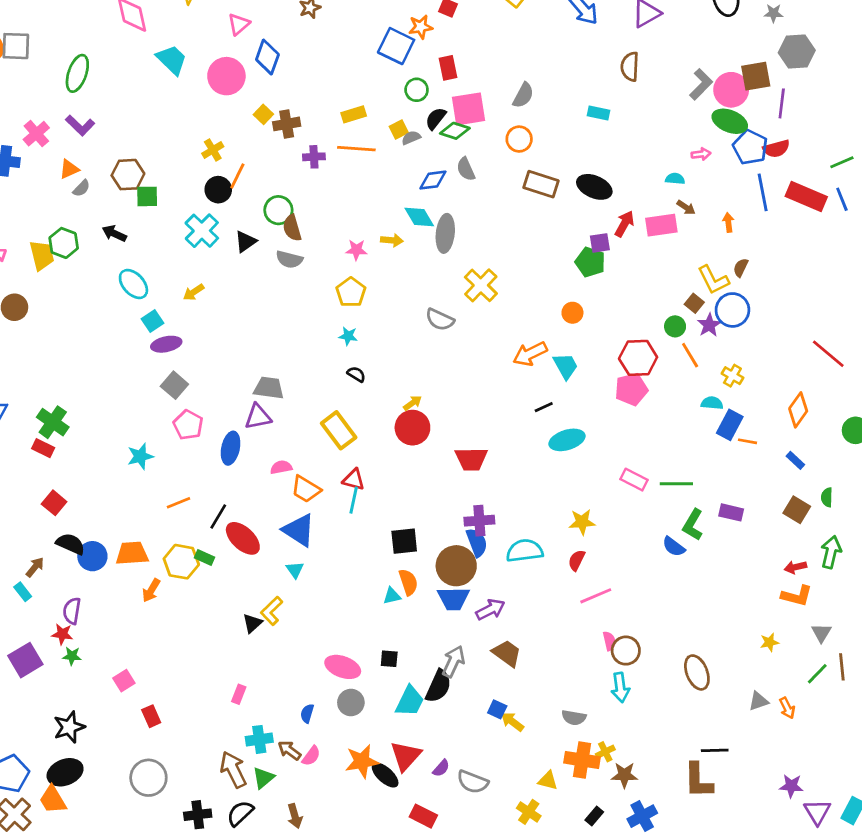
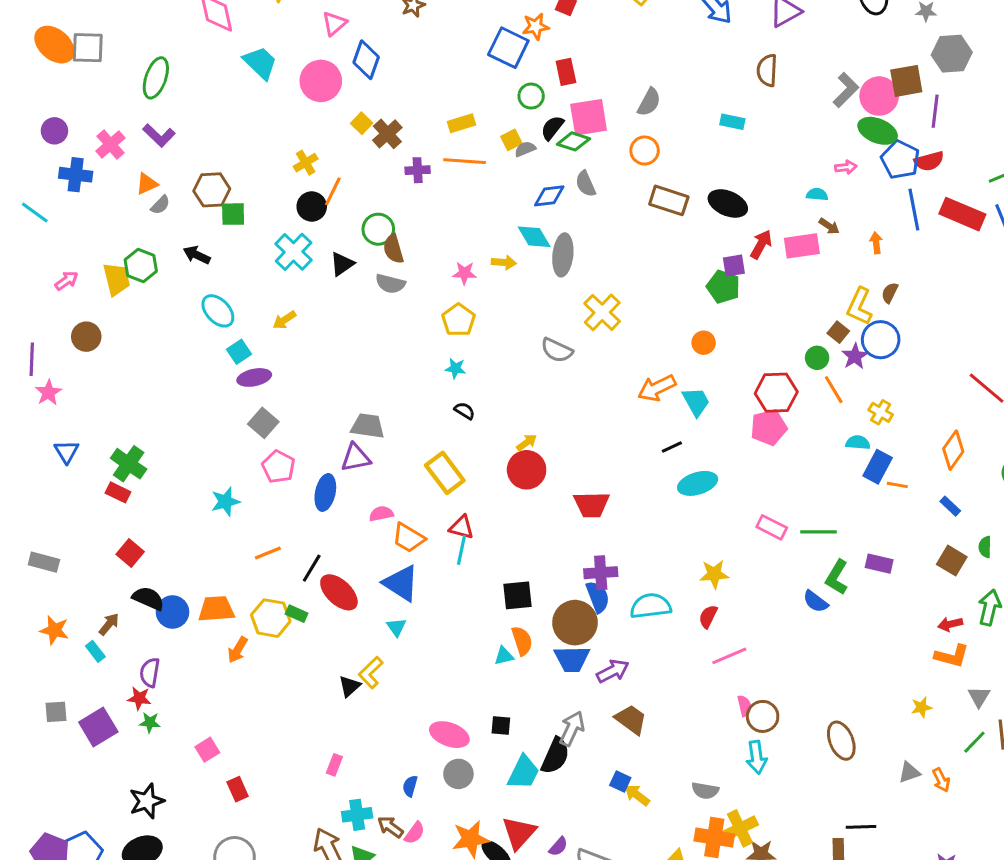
brown cross: (287, 124) -> (387, 134), turned -32
yellow L-shape: (713, 280) -> (859, 306), turned 52
yellow cross: (605, 752) -> (740, 828), size x1.6

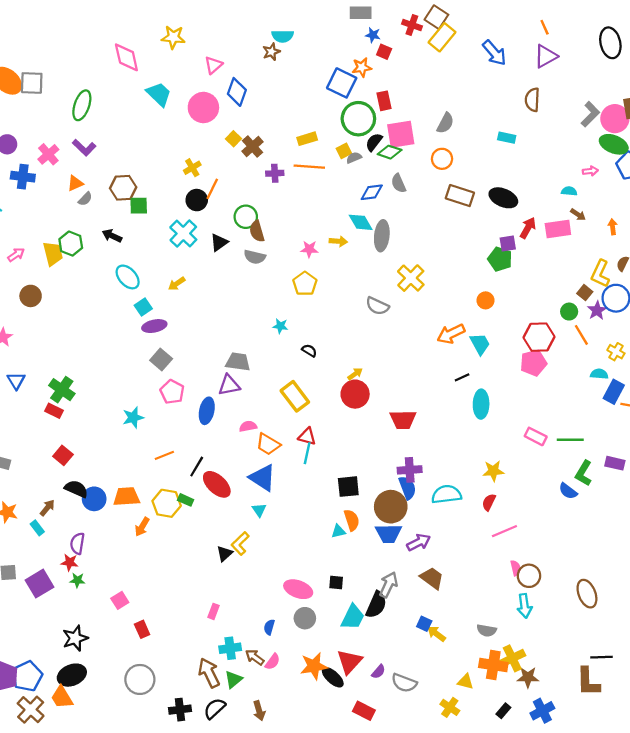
green circle: (531, 96) -> (358, 119), size x1.8
cyan star: (455, 368) -> (280, 326), moved
cyan ellipse: (698, 483) -> (481, 404), turned -72

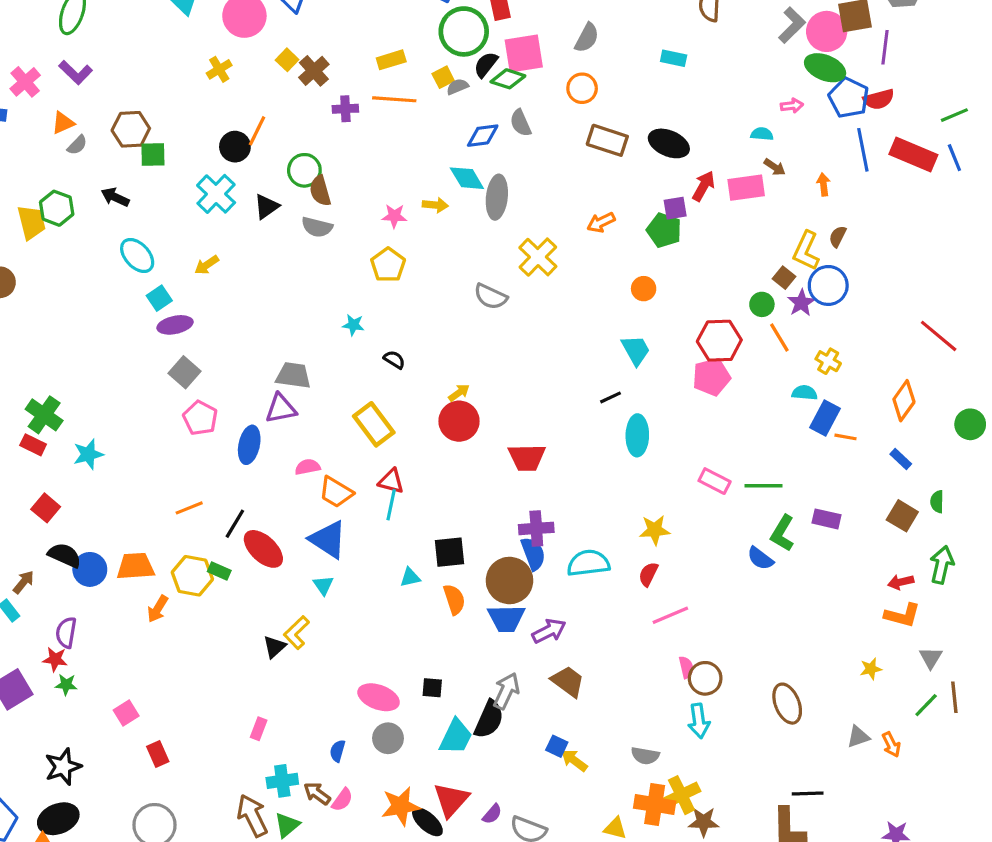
yellow cross: (192, 168) -> (219, 69), moved
orange arrow: (451, 334) -> (601, 222), moved, size x0.7
cyan star: (133, 417) -> (88, 454), moved
cyan triangle: (338, 531) -> (410, 577), moved

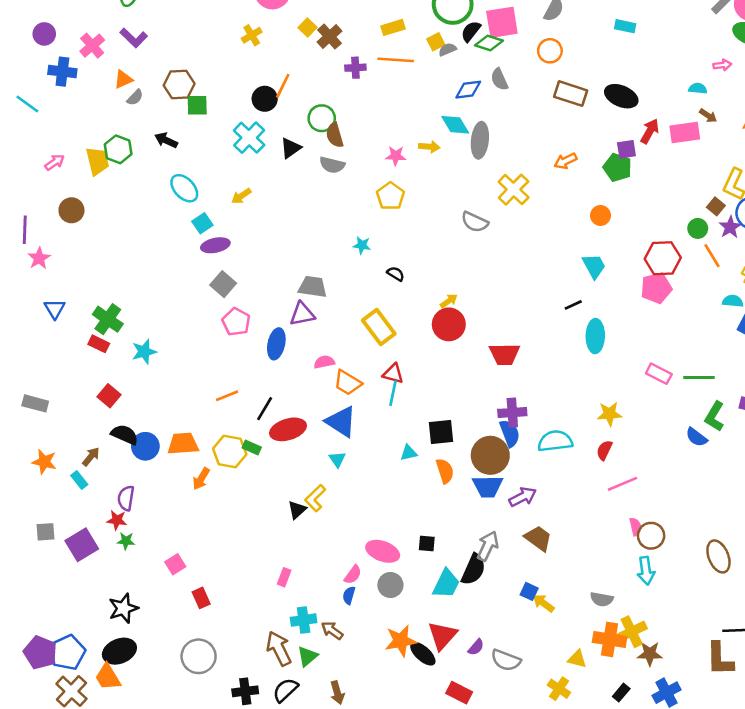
red ellipse: (263, 549) -> (288, 429), turned -60
pink semicircle: (342, 800) -> (353, 575), moved

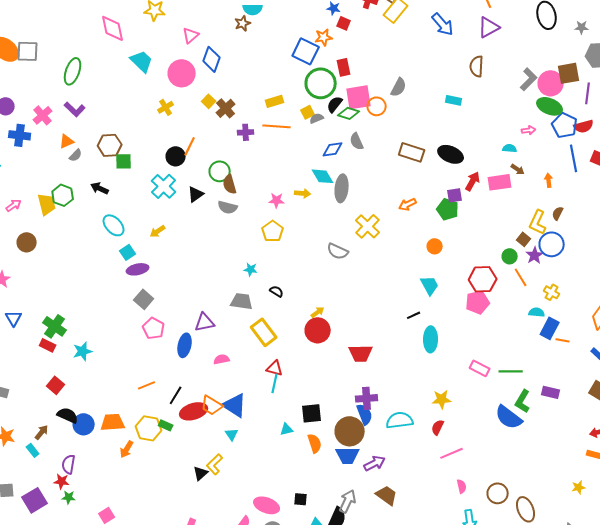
orange circle: (550, 51) -> (377, 106), moved
gray trapezoid: (313, 287) -> (242, 301), moved
orange trapezoid: (348, 383) -> (212, 405), moved
blue semicircle: (696, 437) -> (509, 417), size x1.6
brown circle: (651, 536) -> (498, 493), moved

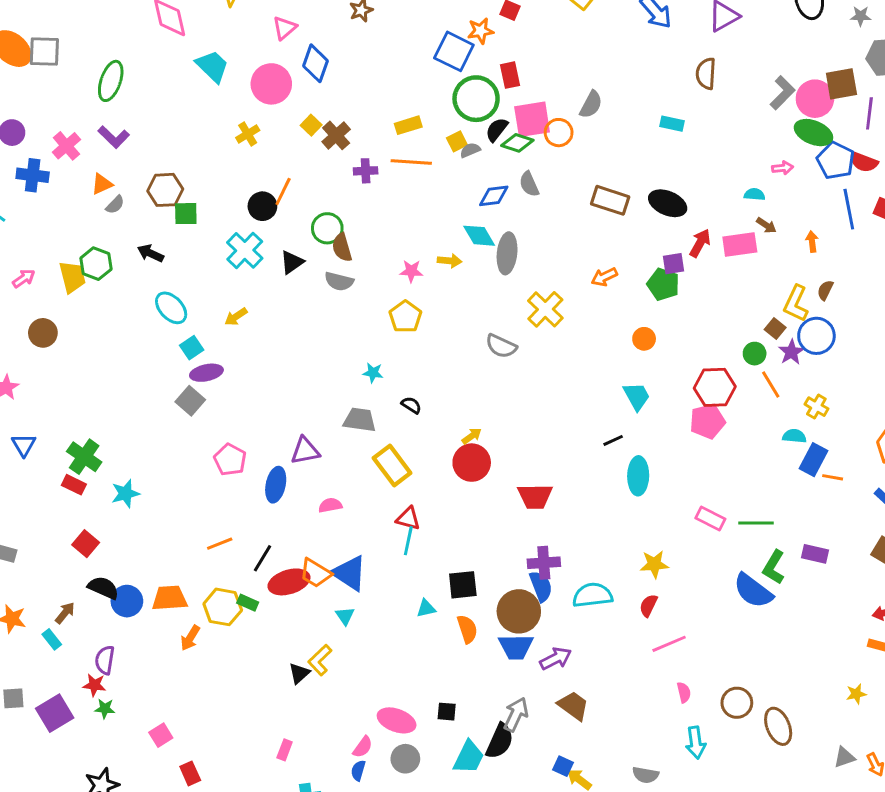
red semicircle: (584, 126) -> (864, 162), turned 36
gray square: (144, 299) -> (190, 401), moved

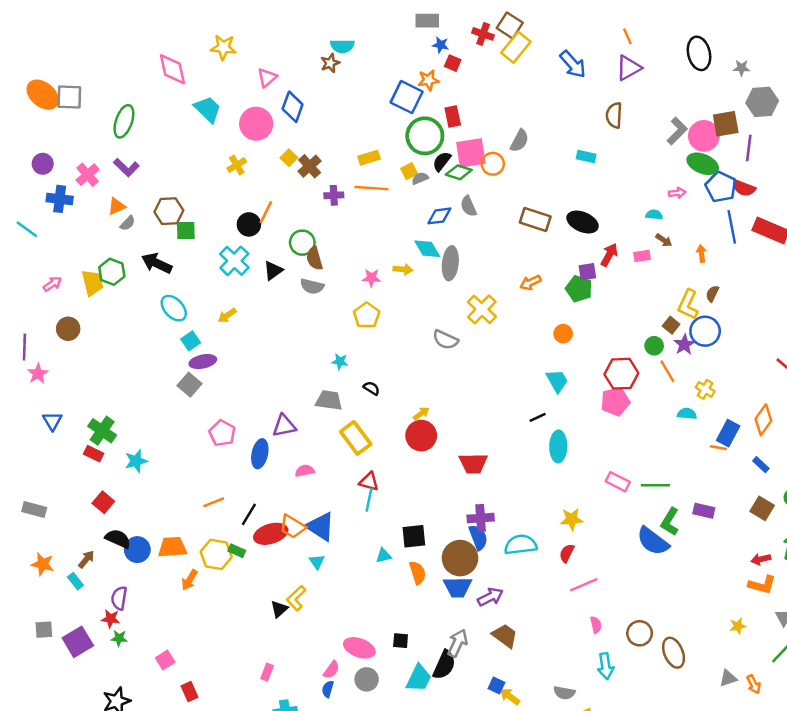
pink rectangle: (740, 245) -> (642, 256), size x0.6
black arrow: (150, 253) -> (157, 263), size x1.4
blue rectangle: (813, 460) -> (728, 433), moved

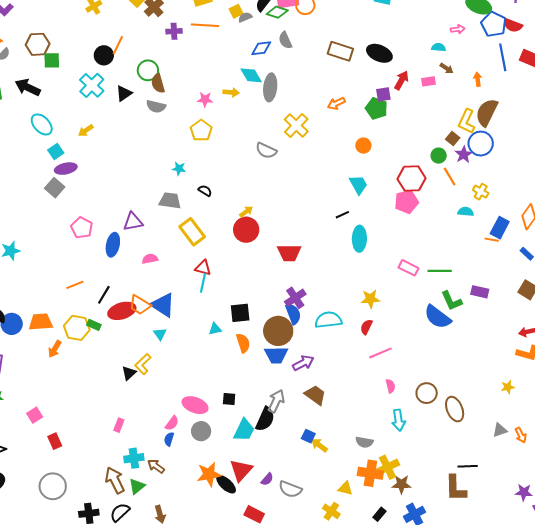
brown semicircle: (712, 294) -> (487, 112), size x2.0
purple cross: (481, 518) -> (295, 298), turned -30
green L-shape: (670, 522) -> (452, 301), turned -55

